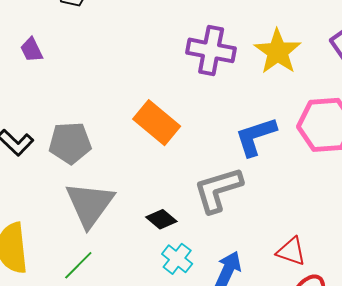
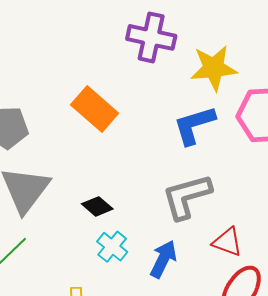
yellow star: (278, 52) -> (214, 68), moved, turned 30
gray L-shape: (218, 190) -> (187, 196), moved

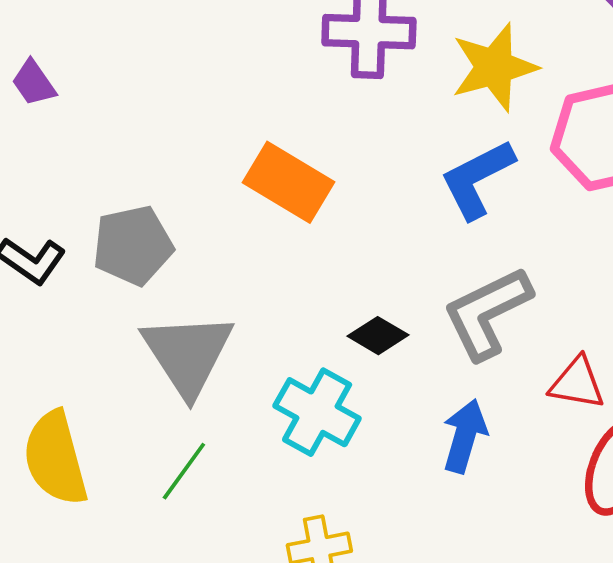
black diamond: (97, 206) -> (378, 336), moved
cyan cross: (112, 247) -> (317, 412), moved, size x1.4

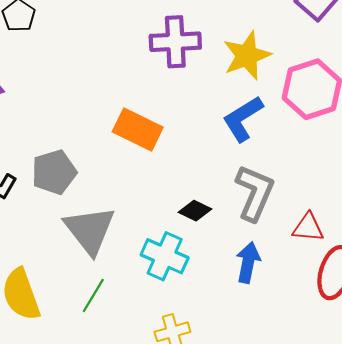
gray L-shape: (487, 313) -> (255, 193), turned 144

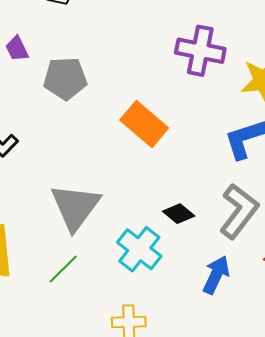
gray pentagon: (54, 172) -> (65, 78), moved

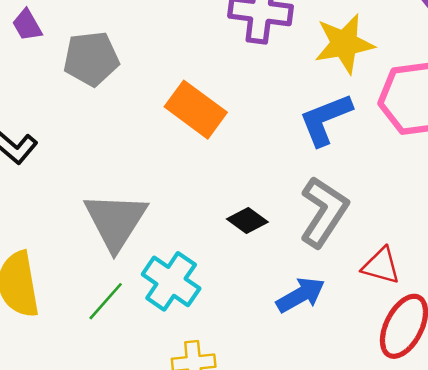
cyan cross: (139, 249) -> (171, 281), moved
blue arrow: (216, 275) -> (301, 295), turned 39

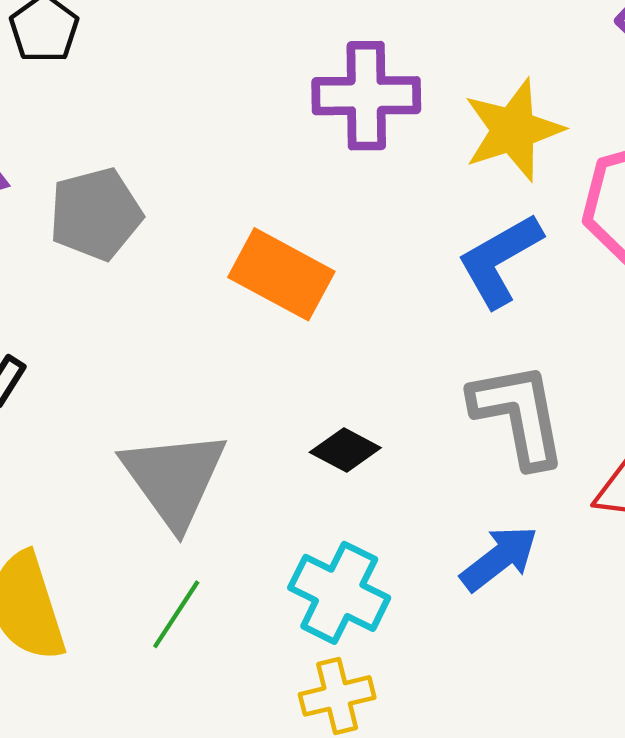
gray L-shape: (324, 212) -> (518, 415), turned -36
black diamond: (247, 221) -> (345, 450), moved
cyan cross: (171, 281) -> (339, 593), moved

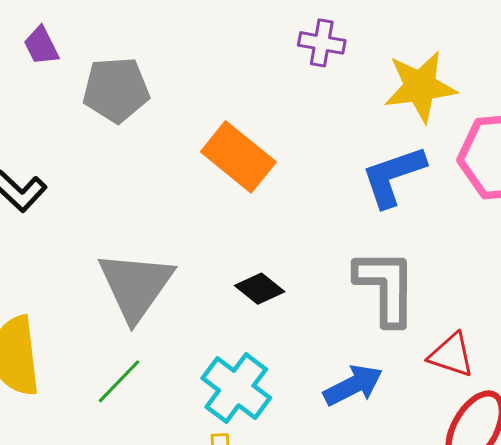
purple cross: (366, 96) -> (322, 43), size x0.6

